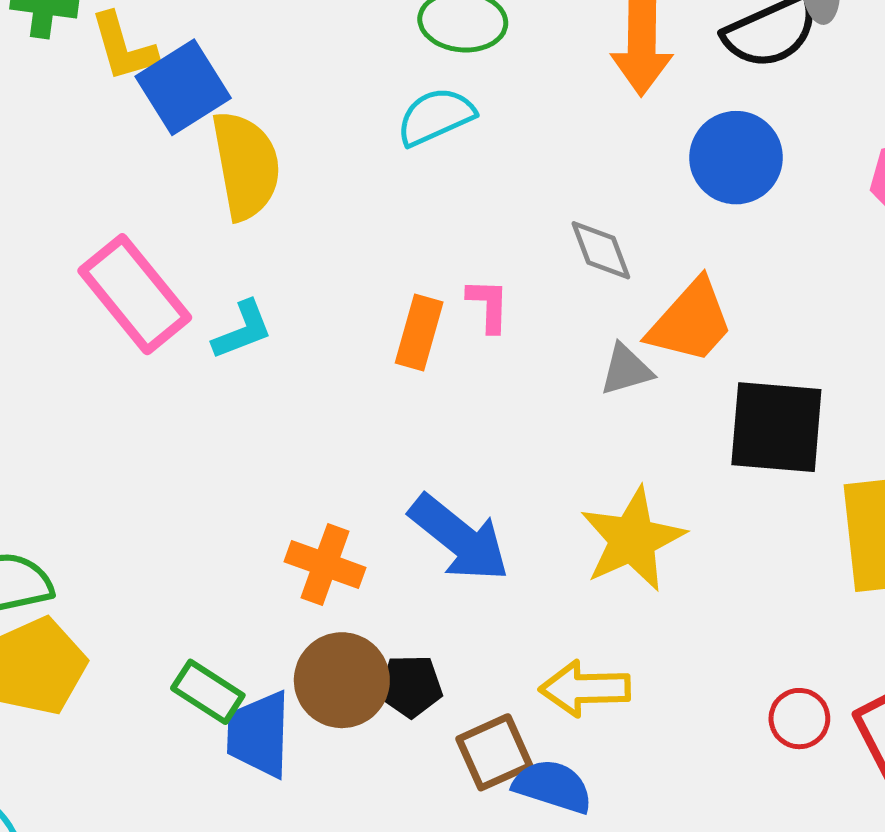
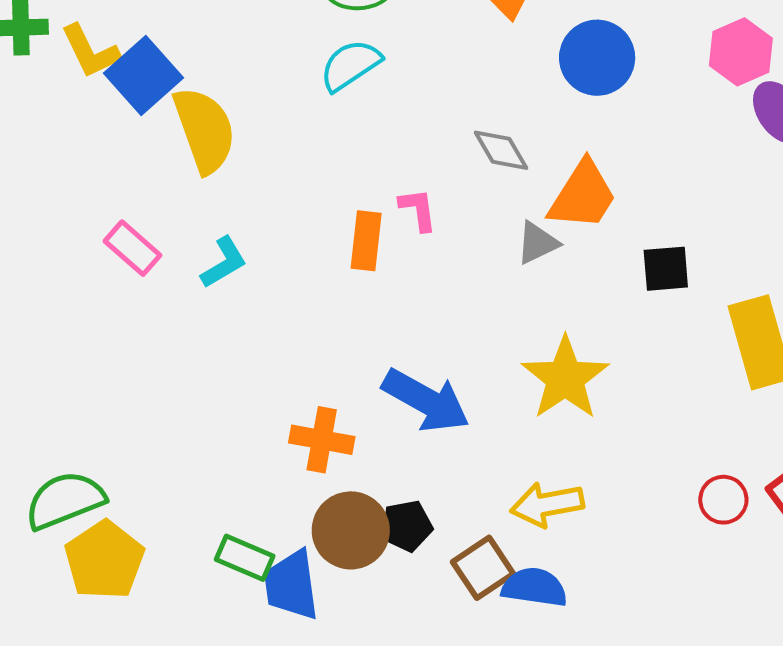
pink rectangle: (135, 294) -> (133, 248), size x0.6
black square: (776, 427) -> (666, 269), size x0.6

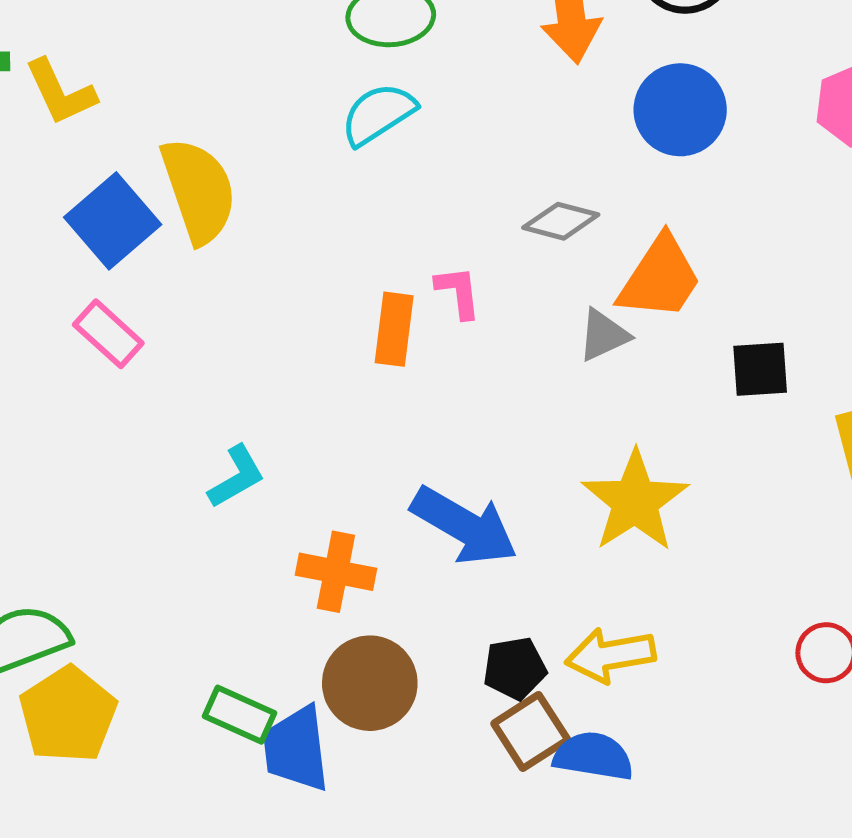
blue square: (144, 76) -> (113, 221), moved
gray diamond: (501, 150) -> (561, 221), turned -46
cyan L-shape: (224, 263) -> (237, 477), moved
black pentagon: (407, 526) -> (515, 668), moved

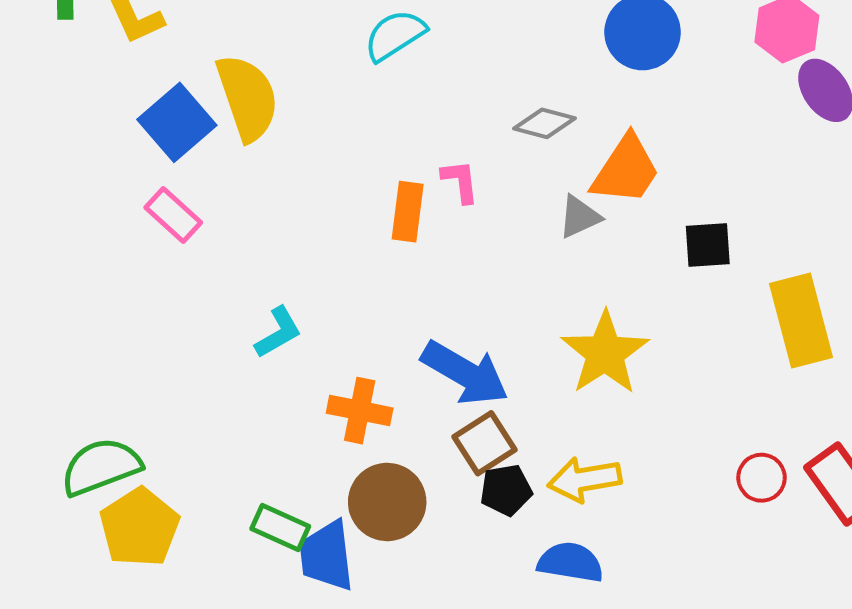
brown square: (531, 731) -> (485, 443), moved

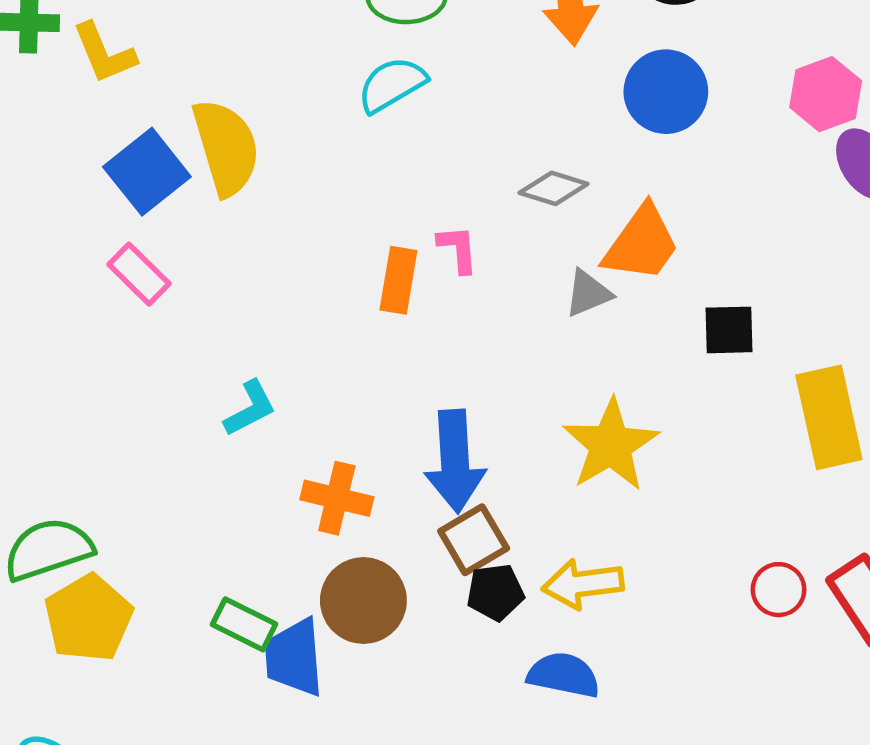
blue arrow: (465, 373) -> (455, 461), turned 54

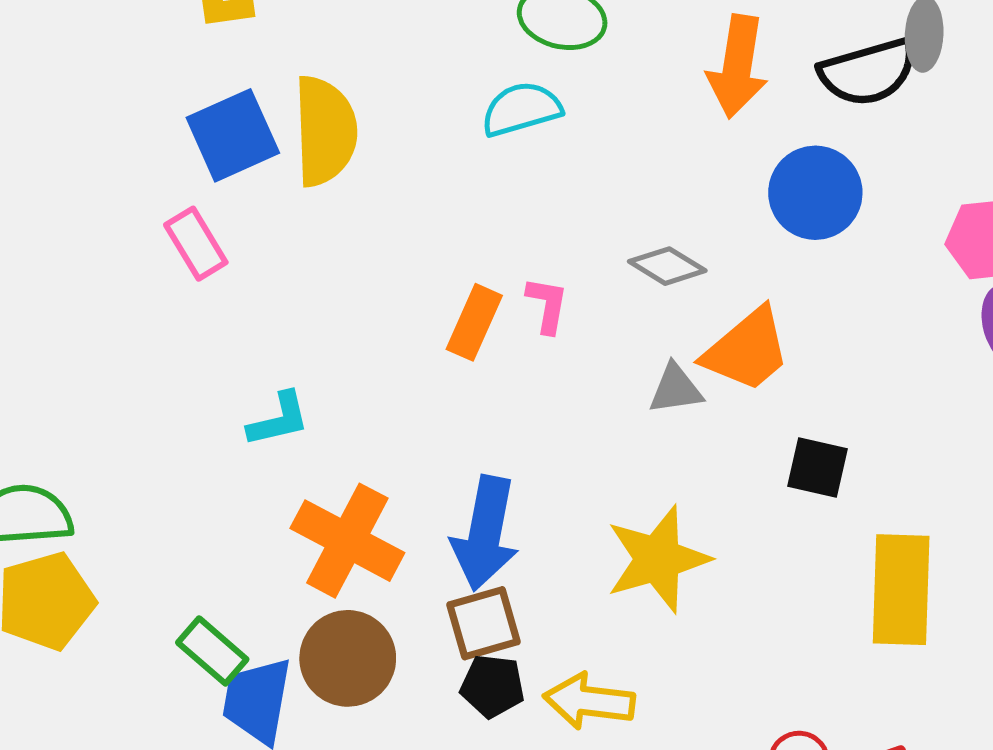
orange cross: (337, 498) -> (347, 541), size x1.4

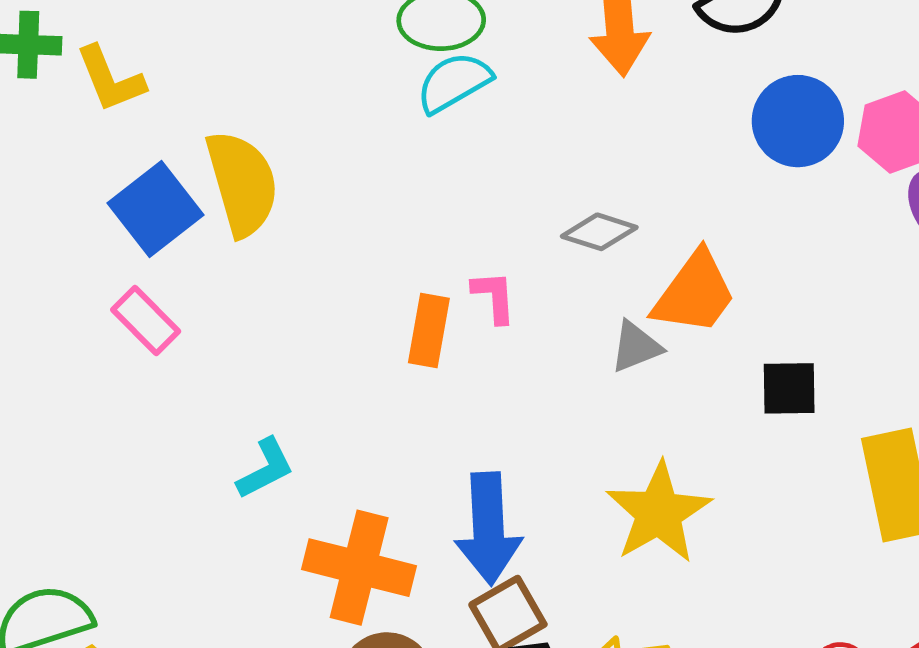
cyan semicircle: (521, 109) -> (454, 82), moved
blue circle: (815, 193) -> (798, 121), moved

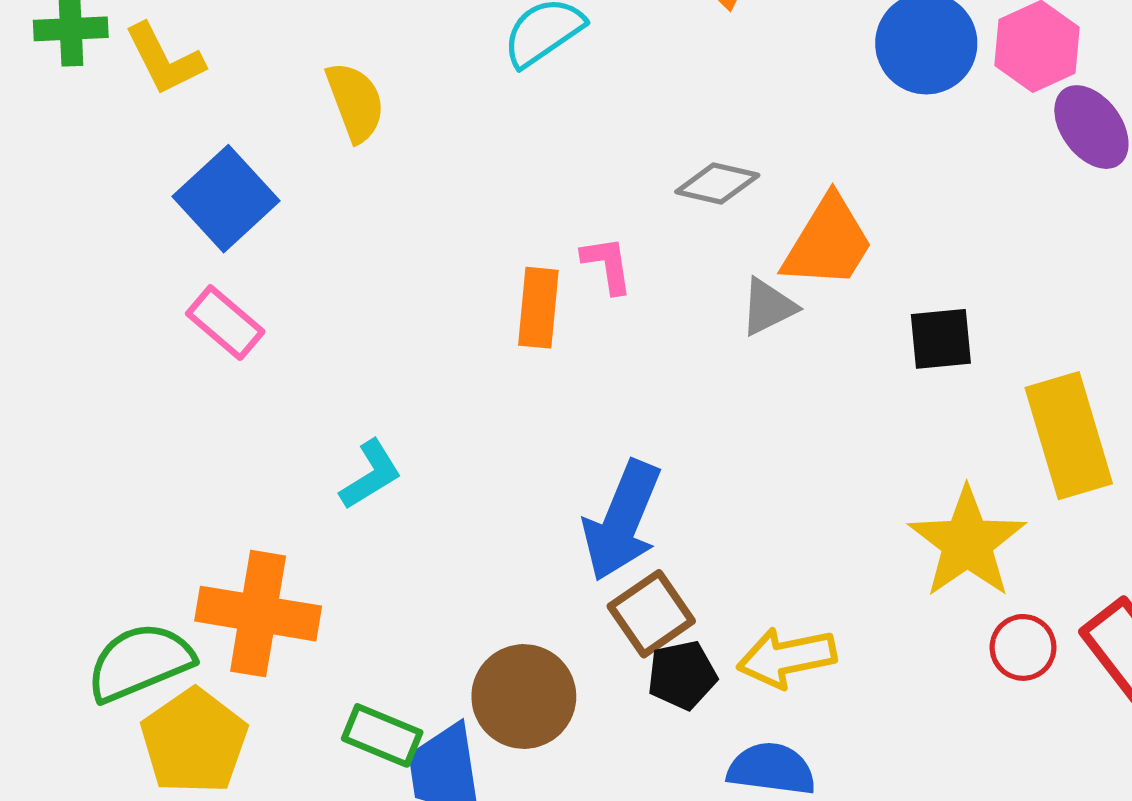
yellow semicircle: (242, 183) -> (355, 102), moved, size x0.7
yellow star: (659, 513) -> (967, 543), moved
blue arrow: (488, 529) -> (622, 521), turned 30
orange cross: (359, 568) -> (258, 614), moved

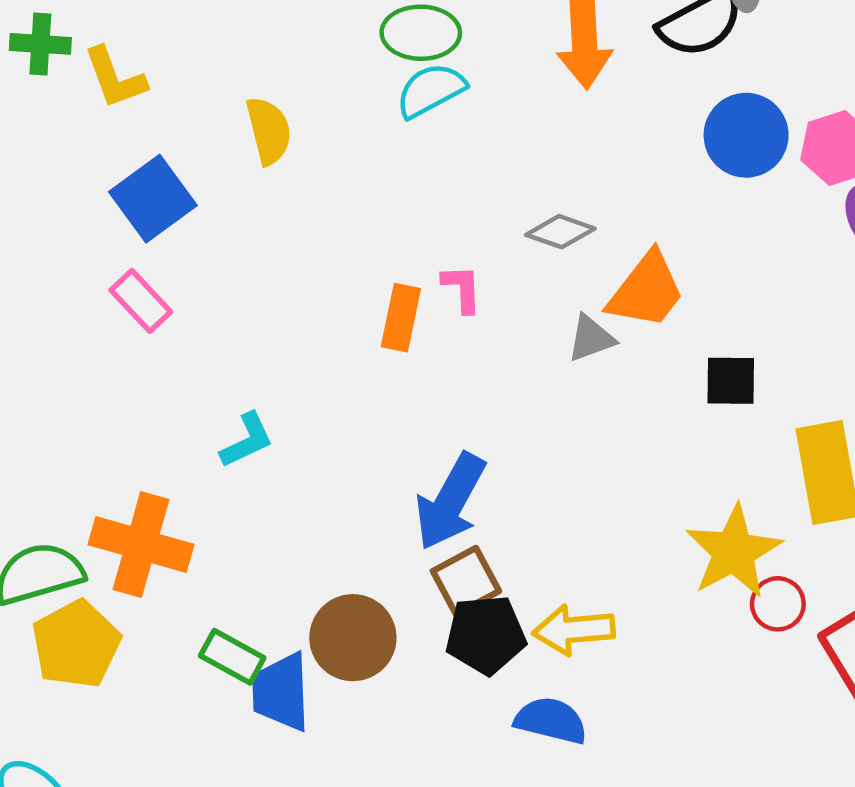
red circle: (1023, 647) -> (778, 604), moved
black pentagon: (682, 675) -> (486, 635), size x1.4

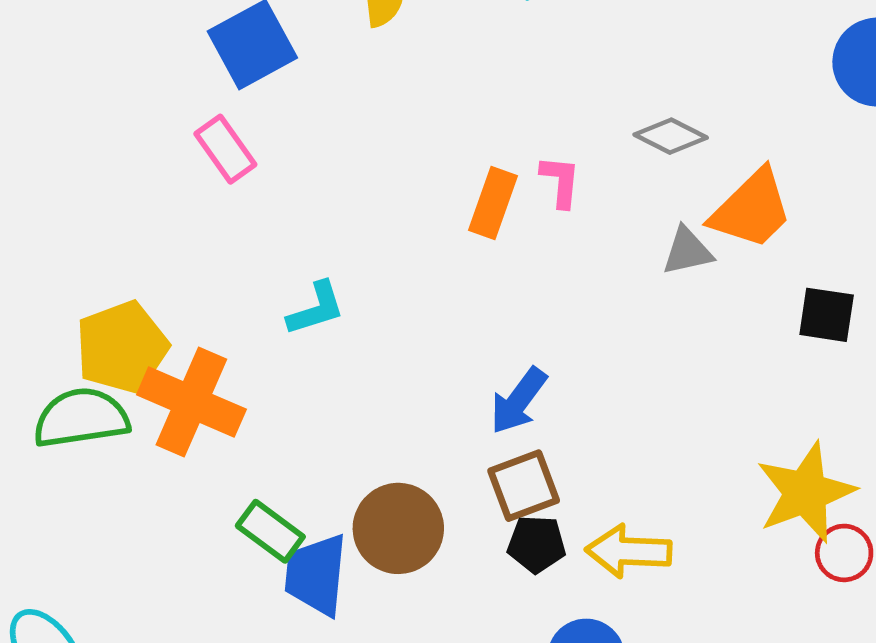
blue arrow: (450, 501) -> (519, 401), size x0.7
black pentagon: (486, 635) -> (537, 544), size x0.7
yellow pentagon: (76, 644) -> (122, 347), moved

